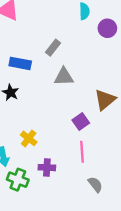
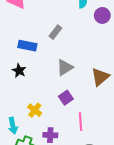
gray triangle: (64, 77) -> (65, 67), moved, turned -30
purple square: (81, 122) -> (66, 98), moved

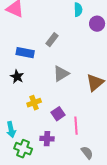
purple square: (66, 98) -> (58, 114), moved
yellow cross: (35, 110) -> (34, 103), moved, turned 32

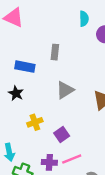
gray rectangle: (52, 40) -> (55, 52), turned -32
pink line: (76, 126) -> (72, 159), moved, turned 72

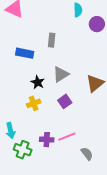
black star: (16, 93) -> (38, 82), moved
purple square: (62, 135) -> (65, 101), moved

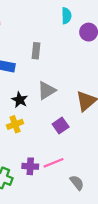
purple square: (65, 101) -> (61, 125), moved

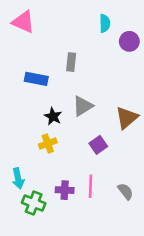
pink line: (54, 163) -> (91, 186), turned -66
gray semicircle: (77, 183) -> (125, 191), moved

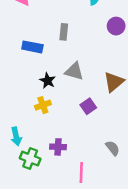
purple circle: (129, 41) -> (116, 26), moved
gray triangle: (83, 106) -> (74, 71), turned 48
pink line: (91, 186) -> (81, 172), moved

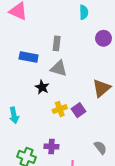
gray triangle: (74, 71) -> (59, 68), moved
yellow cross: (43, 105) -> (60, 109), moved
cyan arrow: (16, 136) -> (14, 115), moved

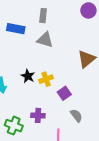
black star: (42, 87) -> (28, 76), moved
purple square: (79, 110) -> (64, 93), moved
gray semicircle: (100, 148) -> (76, 115), moved

